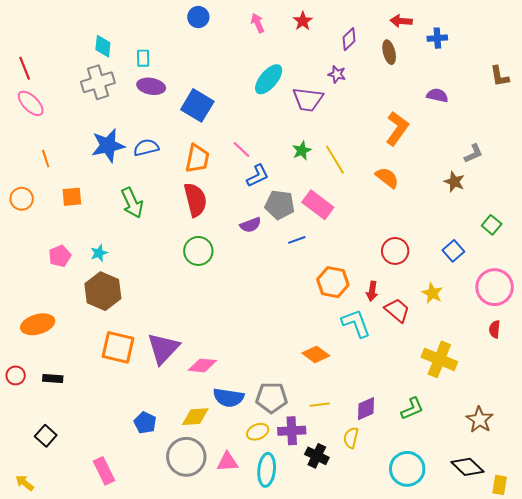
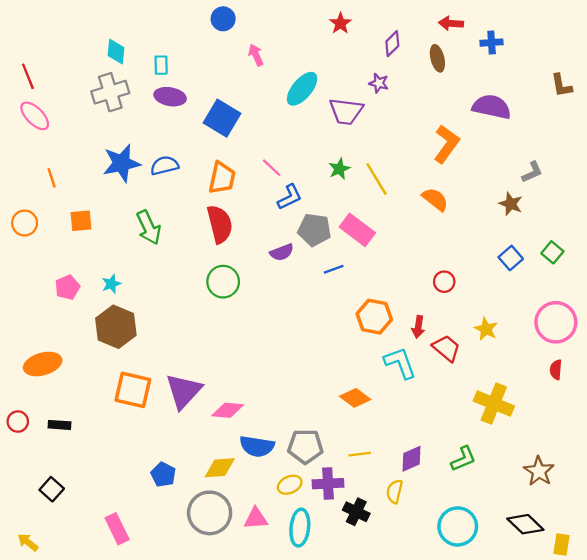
pink arrow: (258, 23) -> (256, 55), moved
purple semicircle: (437, 95) -> (492, 107), size x1.6
red circle: (395, 251) -> (444, 282), size x0.7
blue square: (453, 251) -> (511, 258), moved

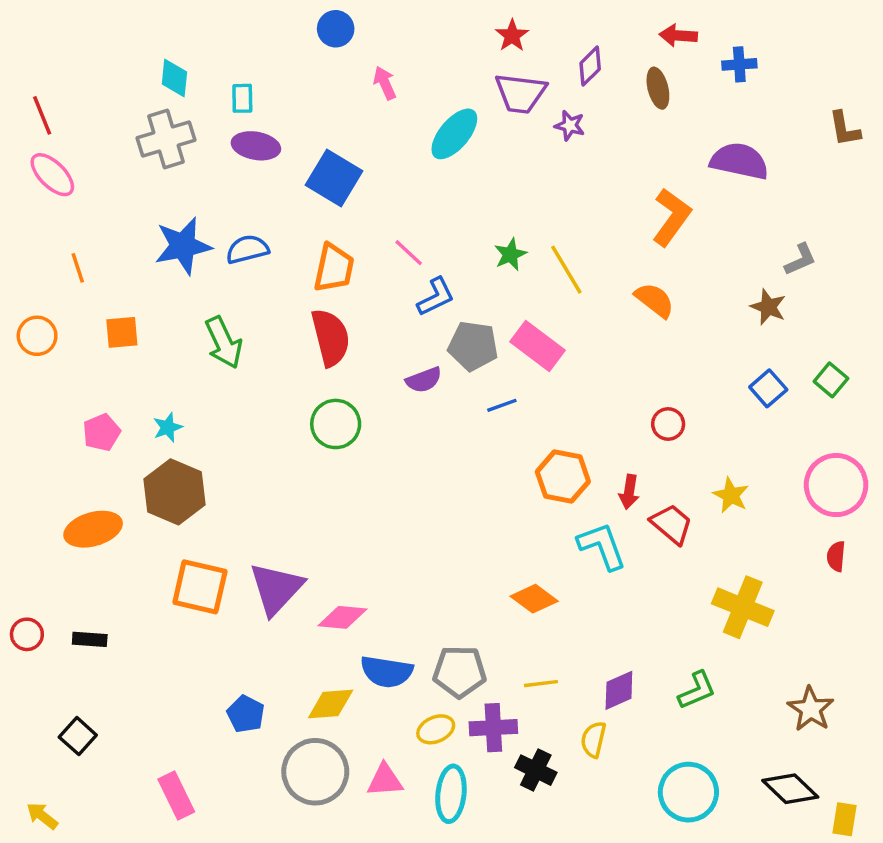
purple trapezoid: (346, 111) -> (521, 93), moved
orange ellipse: (43, 364) -> (93, 529), moved

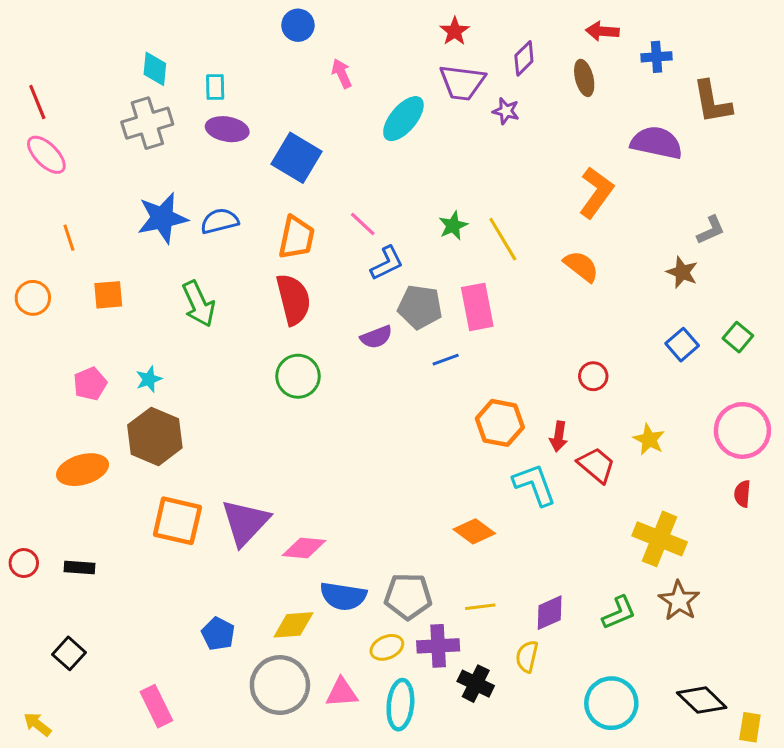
brown L-shape: (845, 129) -> (712, 102), moved, size x1.4
pink rectangle: (537, 346) -> (477, 307), turned 42
brown star: (811, 709) -> (679, 601), moved

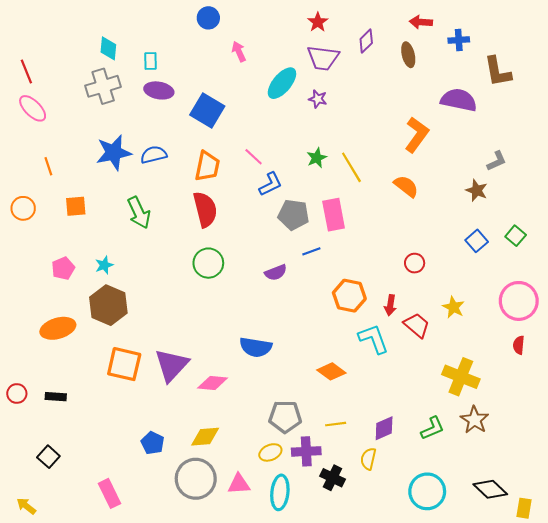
purple star: (506, 111) -> (318, 99), moved
purple semicircle: (376, 337) -> (276, 273), moved
blue semicircle: (343, 596) -> (256, 347), moved

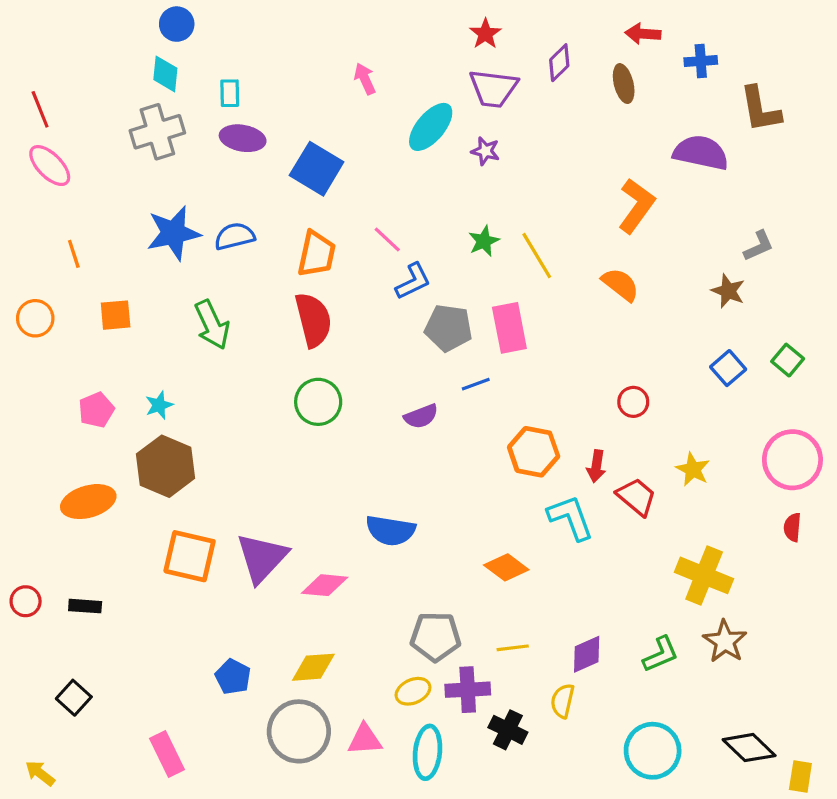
blue circle: (208, 18) -> (177, 24), moved

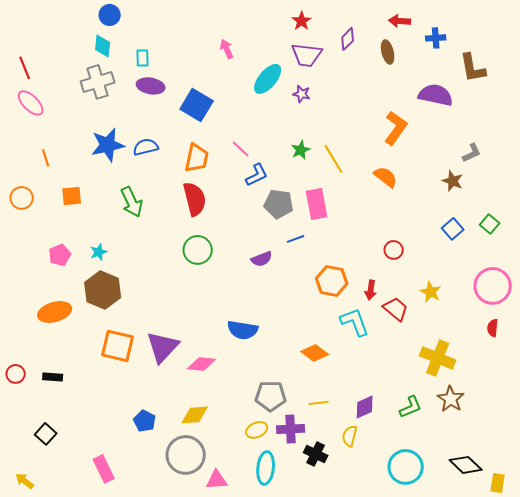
pink triangle: (365, 739) -> (217, 480), moved

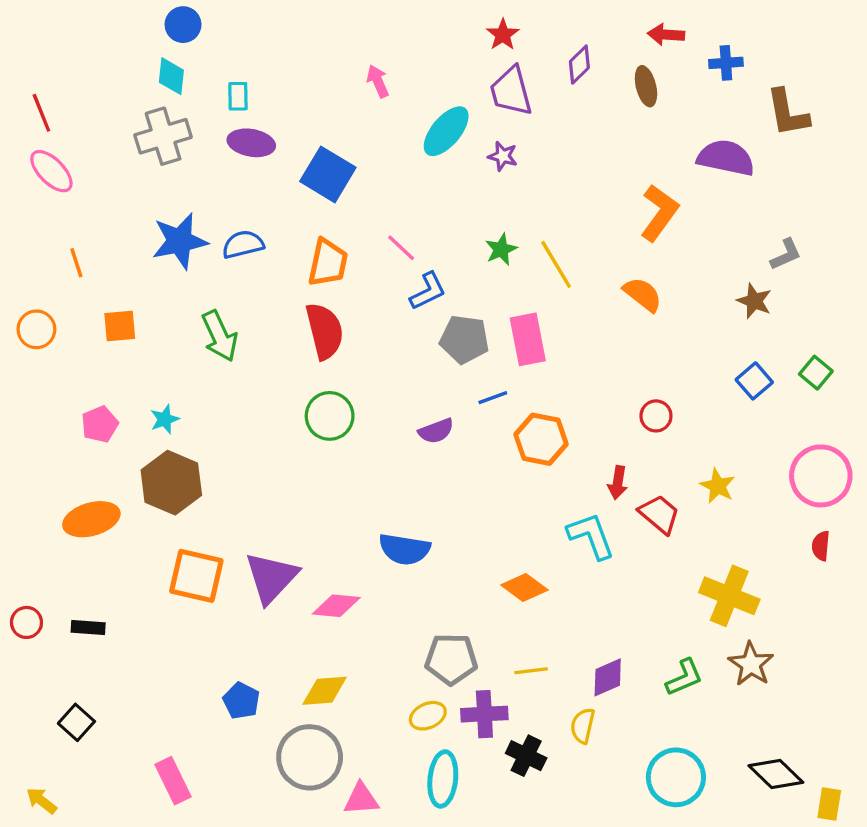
purple trapezoid: (307, 55) -> (511, 91), turned 68
orange hexagon: (332, 281) -> (541, 439), moved

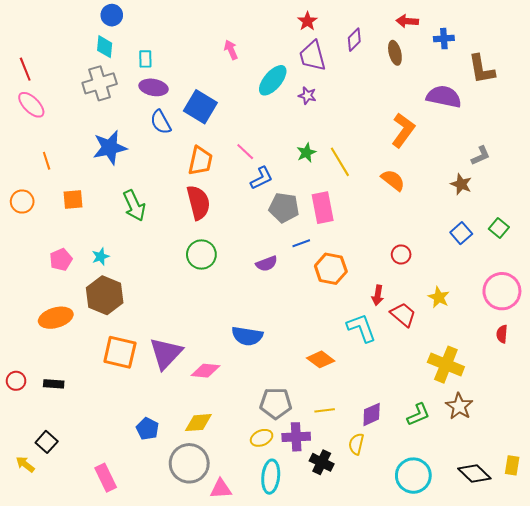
blue semicircle: (243, 244) -> (161, 122), moved, turned -105
yellow arrow: (41, 801) -> (25, 464), moved
yellow rectangle: (829, 804) -> (512, 465), moved

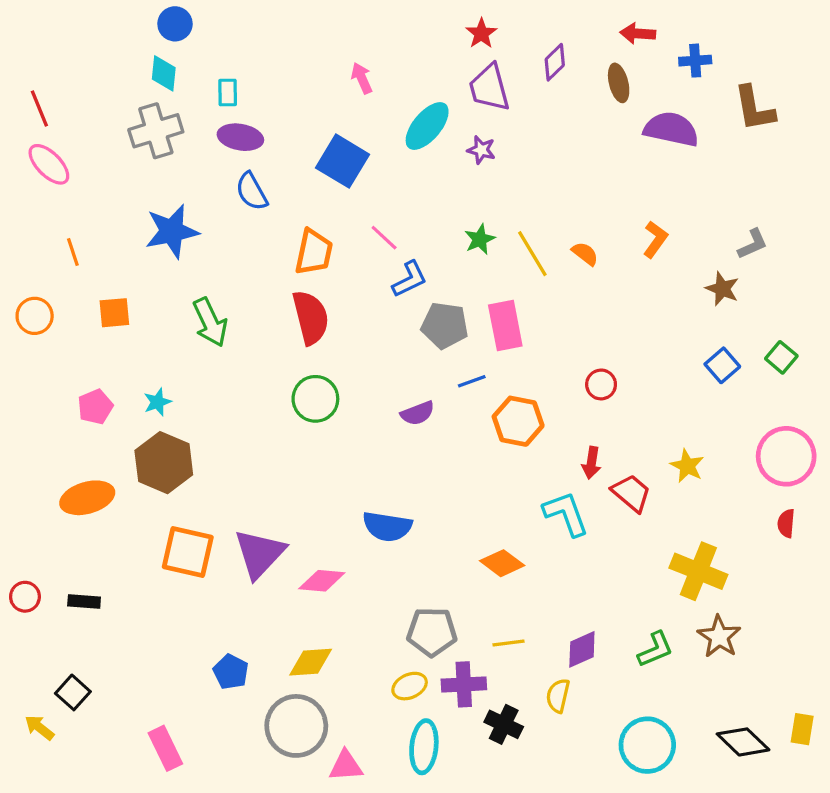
purple semicircle: (444, 97) -> (671, 129), moved
blue square: (200, 107) -> (343, 161), moved
orange L-shape: (403, 130) -> (655, 239), moved, size x0.7
orange semicircle: (393, 180) -> (585, 254), moved, size x0.7
red circle: (401, 254) -> (601, 384), moved

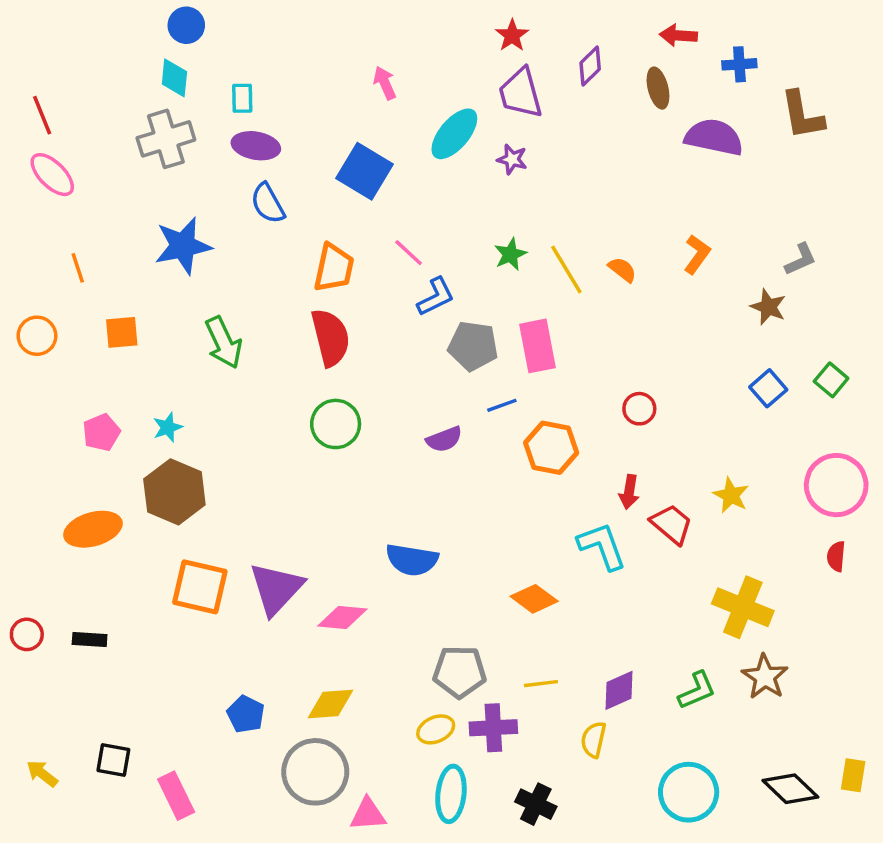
black square: (73, 692) -> (113, 760), moved, turned -32
black cross: (504, 724) -> (536, 804), moved

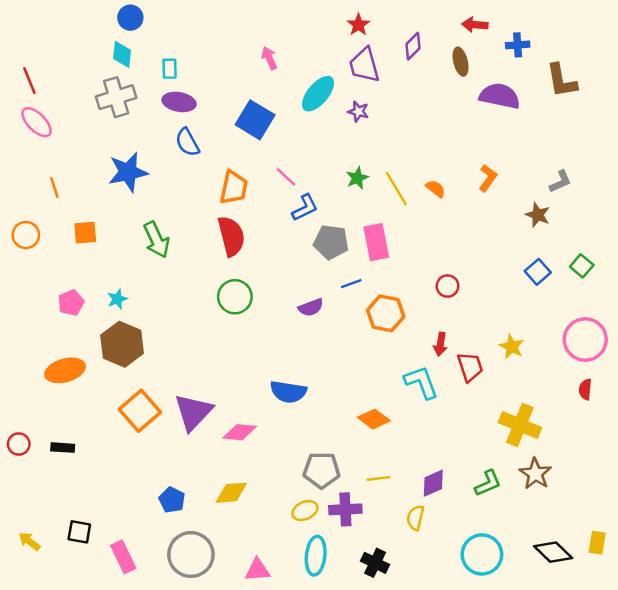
red trapezoid: (672, 524) -> (470, 367), turned 32
orange square: (200, 587) -> (140, 411), turned 36
gray circle: (315, 772) -> (191, 554), moved

